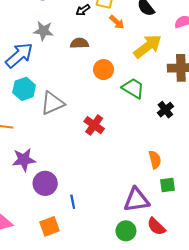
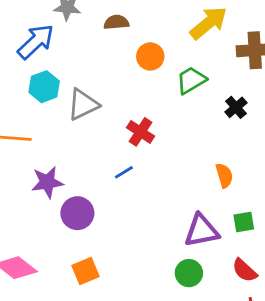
green trapezoid: (133, 88) -> (191, 80), turned -60
green square: (167, 185) -> (244, 222), moved
blue line: (73, 202) -> (124, 172), moved, turned 72
red semicircle: (156, 226) -> (245, 270), moved

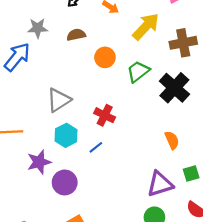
cyan hexagon: (44, 87) -> (66, 135), moved
black cross: (236, 107) -> (174, 88), size x1.8

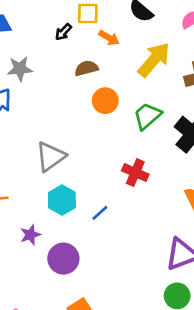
brown semicircle: (76, 35) -> (86, 68), moved
red cross: (105, 115) -> (135, 173), moved
purple star: (39, 162) -> (30, 235), size x0.7

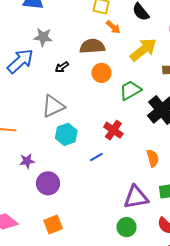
black arrow: (63, 32) -> (62, 67), moved
brown semicircle: (86, 68) -> (92, 46), size x1.4
cyan hexagon: (62, 200) -> (66, 134), moved
blue line: (100, 213) -> (96, 157), moved

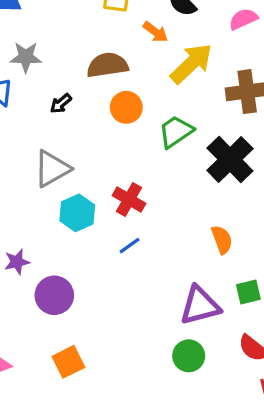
orange arrow: (113, 27) -> (155, 32), moved
red cross: (113, 130) -> (129, 200), moved

